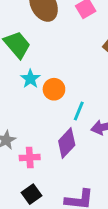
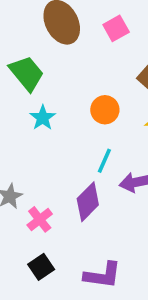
orange circle: (54, 89) -> (105, 110), moved
pink cross: (30, 158) -> (40, 219), turned -36

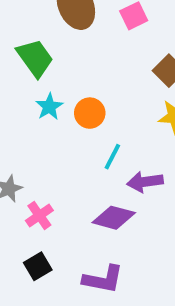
orange circle: (105, 110) -> (90, 113), moved
purple diamond: (88, 202) -> (114, 218), moved, turned 57

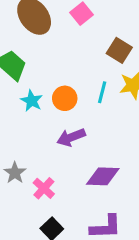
cyan line: (112, 157) -> (102, 92), moved
purple arrow: (145, 182) -> (71, 137), moved

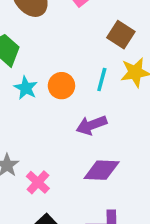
purple arrow: (71, 137) -> (91, 125), moved

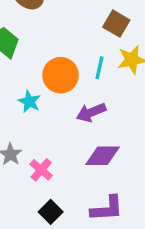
orange circle: (61, 86) -> (61, 75), size x1.4
cyan star: (26, 88) -> (29, 102), moved

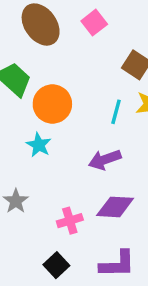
orange circle: (61, 75) -> (52, 104), moved
pink cross: (41, 170) -> (70, 221), moved, turned 30

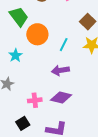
cyan line: (116, 112) -> (64, 45), moved
cyan star: (39, 145) -> (16, 55), moved

